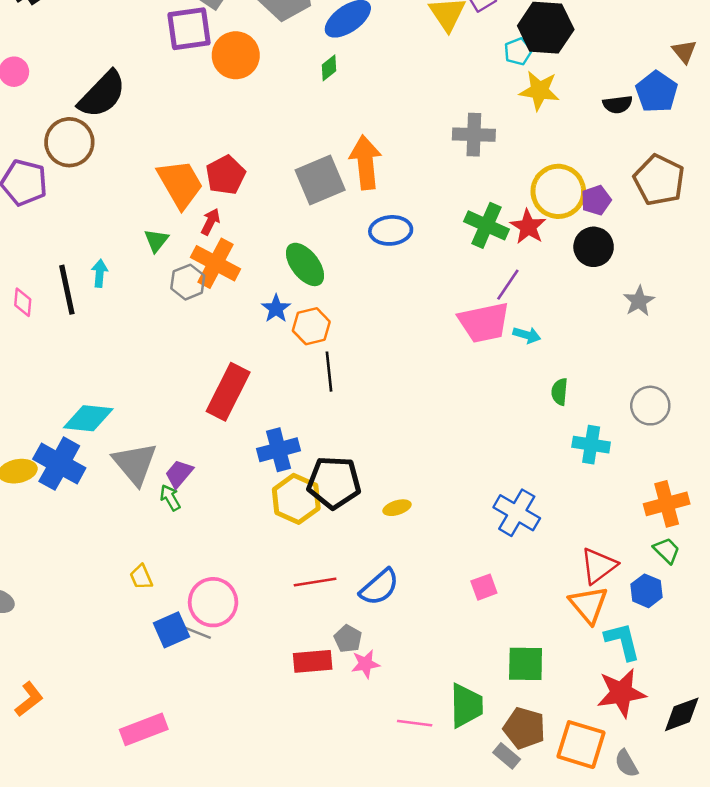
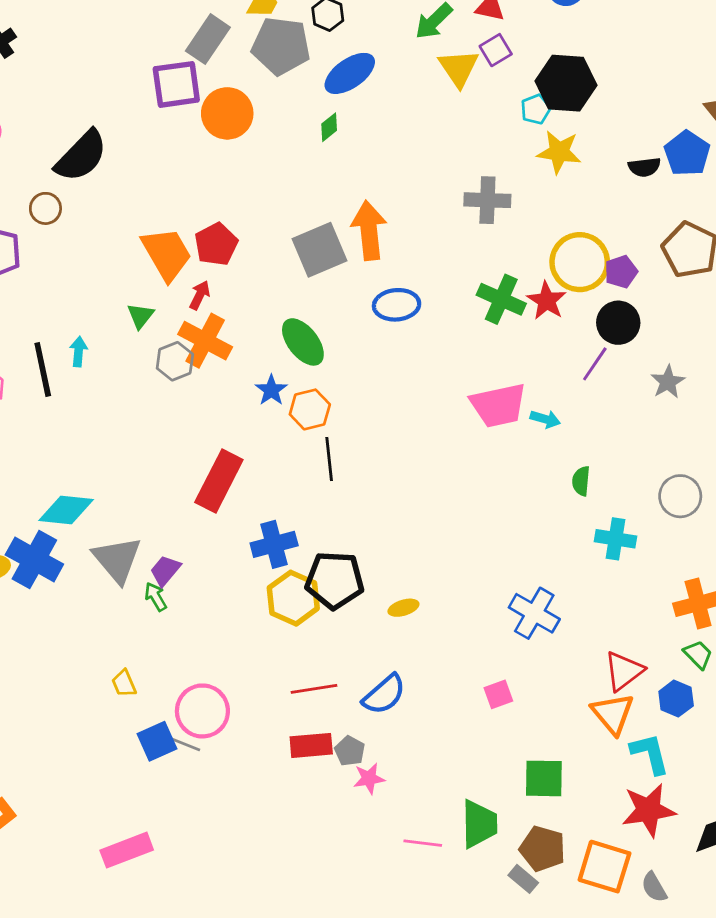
brown circle: (69, 142) -> (45, 208), size x0.6
purple line: (508, 285) -> (595, 364), moved
red rectangle: (313, 661) -> (311, 745), moved

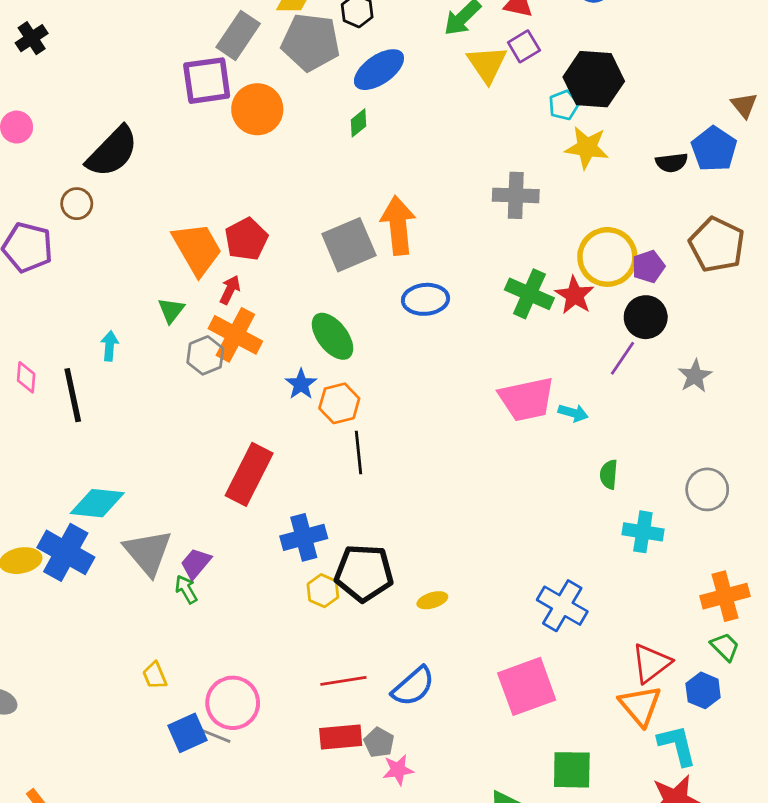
black line: (43, 370) -> (73, 395), moved
yellow hexagon: (293, 598) -> (323, 591), size x0.6
pink square: (498, 694) -> (527, 686), size x2.0

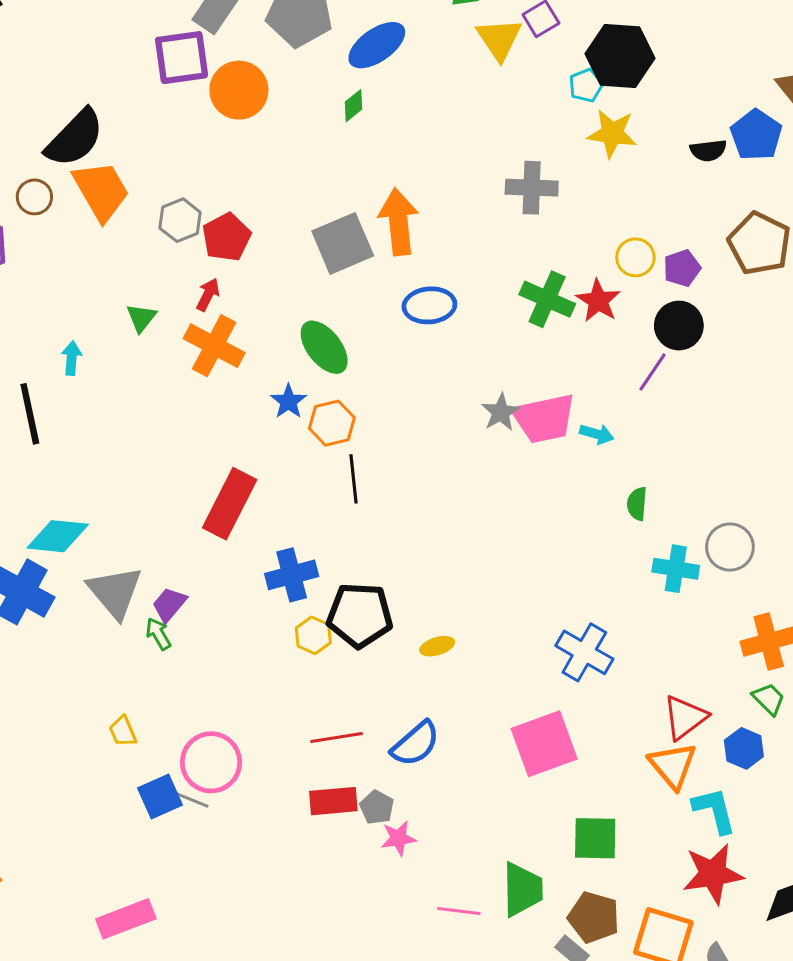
orange trapezoid: (197, 249) -> (101, 191), moved
yellow circle: (607, 257) -> (635, 257), size x0.6
gray hexagon: (205, 355) -> (180, 220), moved
gray star: (695, 376) -> (501, 412), moved
gray circle: (707, 489) -> (730, 547), moved

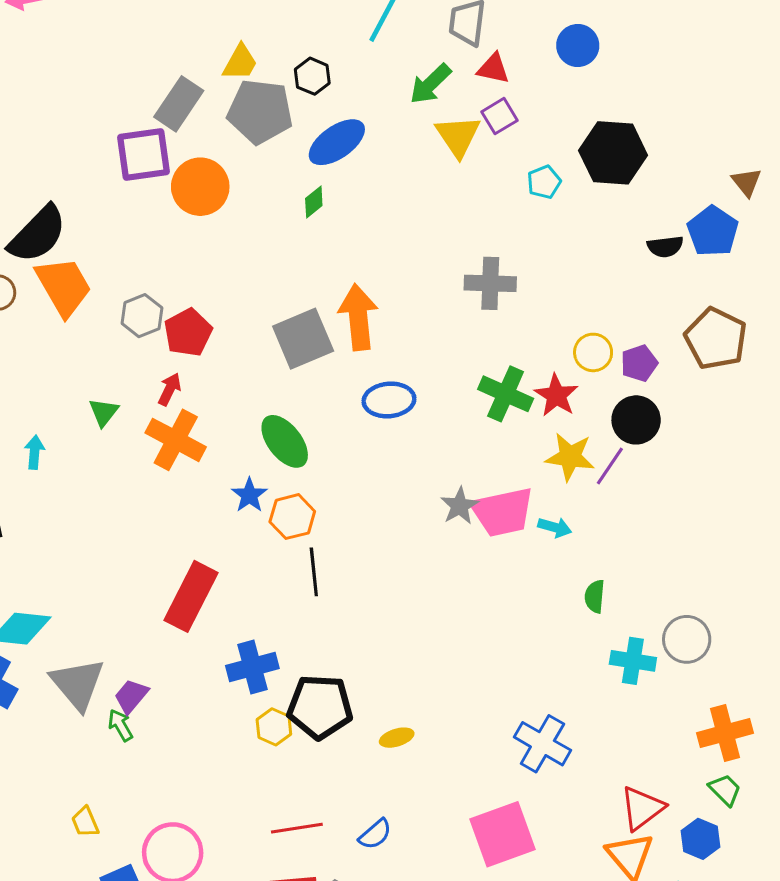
black hexagon: (620, 56) -> (613, 153), moved
yellow star: (612, 133) -> (570, 457), moved
blue semicircle: (416, 744) -> (375, 834), size x0.7

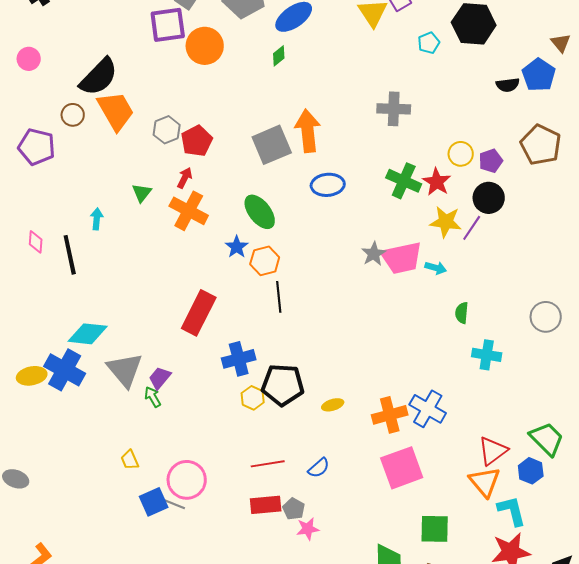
gray circle: (687, 639) -> (546, 317), moved
orange cross: (725, 733) -> (390, 415), moved
green trapezoid: (725, 790) -> (547, 439), size x1.6

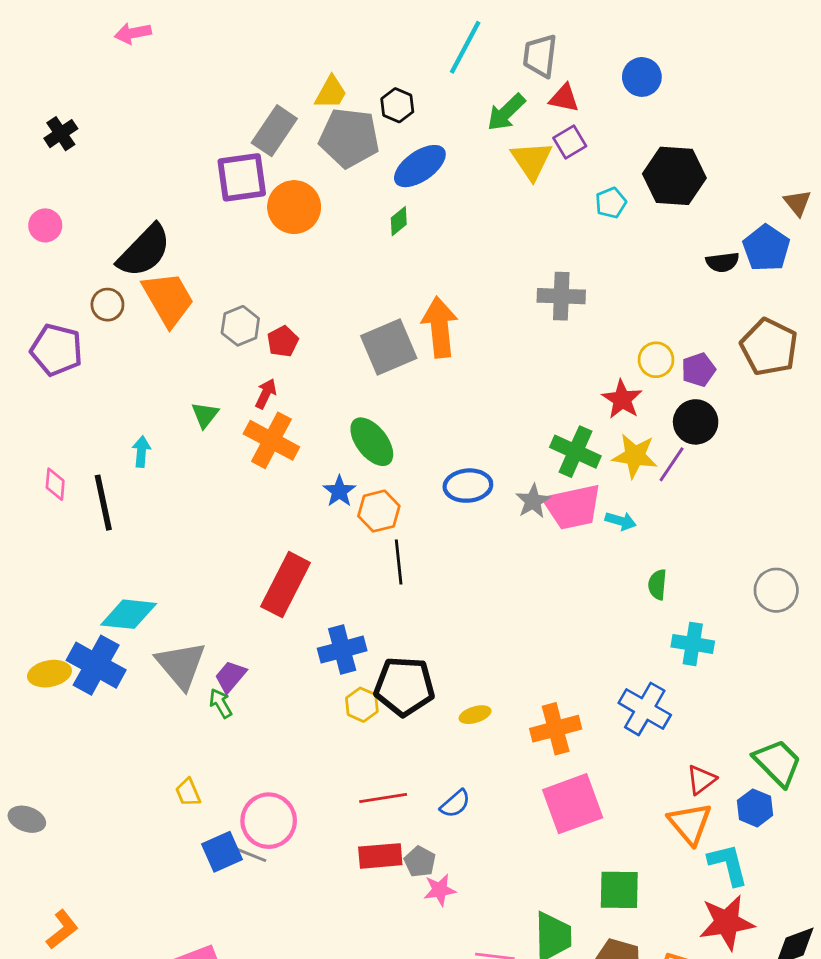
red pentagon: (197, 141) -> (283, 341), size x0.7
green cross: (404, 181) -> (575, 452), moved
blue ellipse: (328, 185) -> (468, 486), moved
blue cross: (428, 409) -> (645, 709), moved
red triangle: (493, 451) -> (701, 780), size x0.7

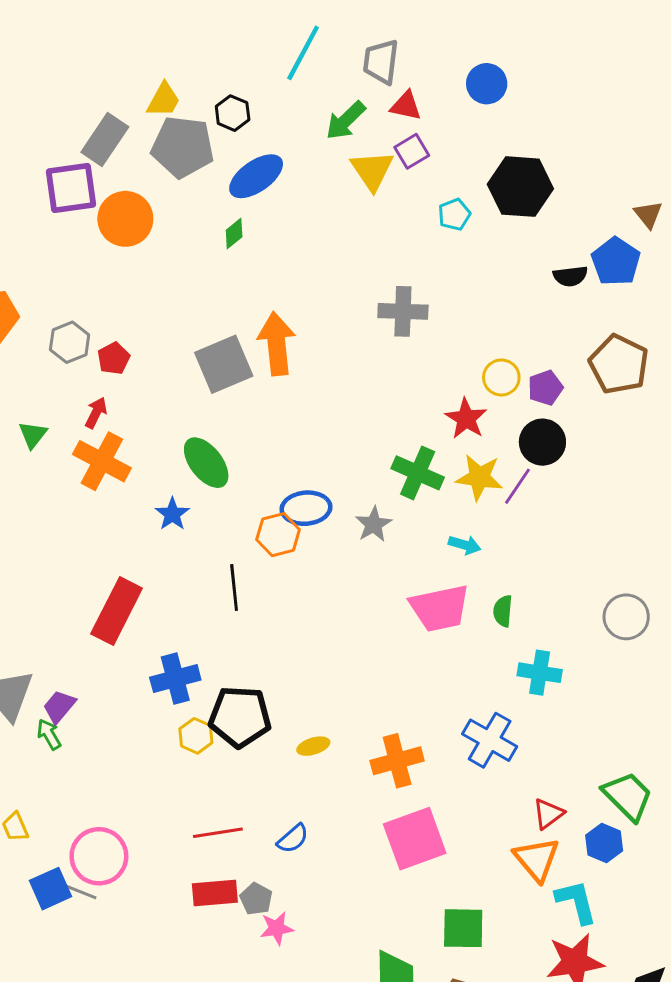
pink trapezoid: (573, 507) -> (440, 608), moved
orange hexagon: (379, 511) -> (278, 535), moved

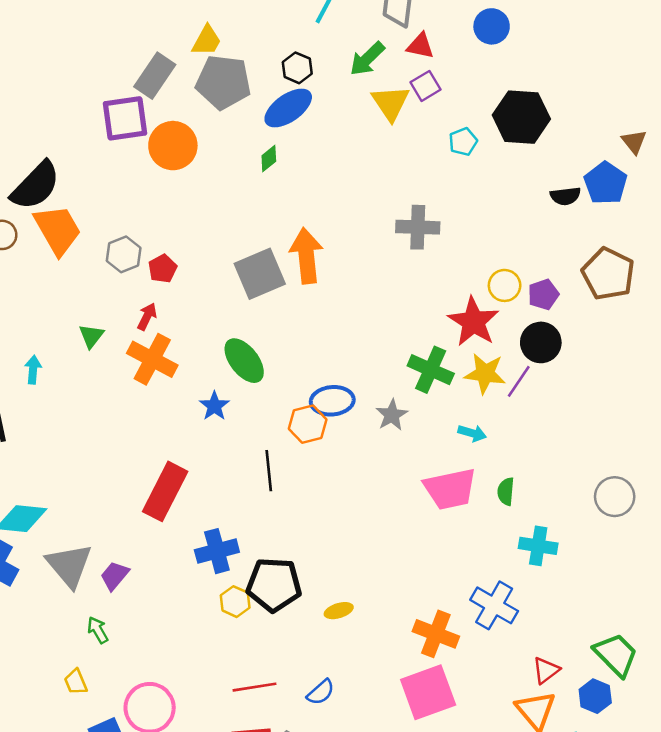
black hexagon: (233, 113) -> (297, 68), moved
red star: (466, 419) -> (473, 322), size x1.4
green arrow: (49, 734) -> (98, 630), moved
orange cross: (397, 761) -> (436, 634), moved, turned 36

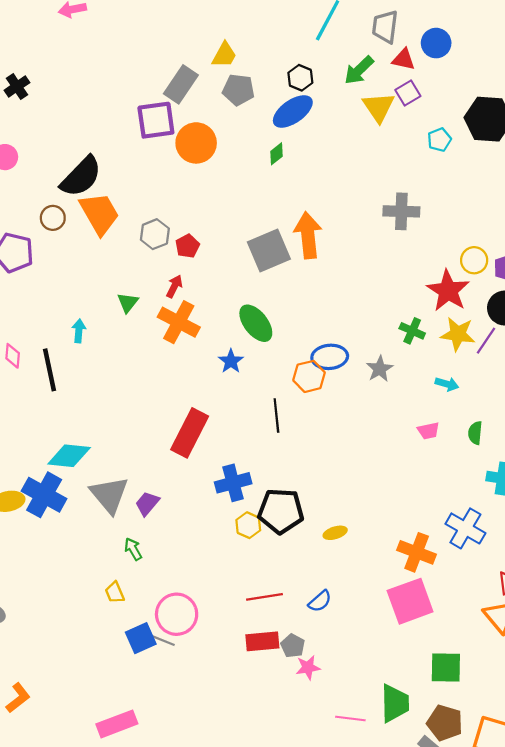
blue circle: (492, 26) -> (436, 43), moved
gray pentagon: (223, 82) -> (238, 90), size x0.7
green cross: (431, 370) -> (412, 331), size x0.7
pink trapezoid: (450, 489) -> (429, 431), size x0.5

